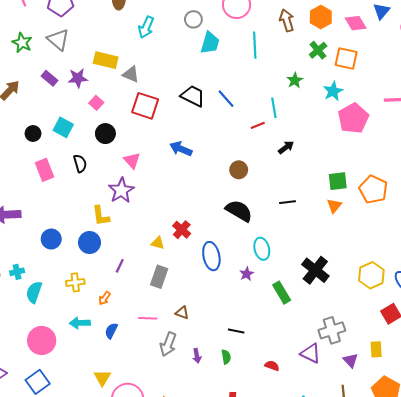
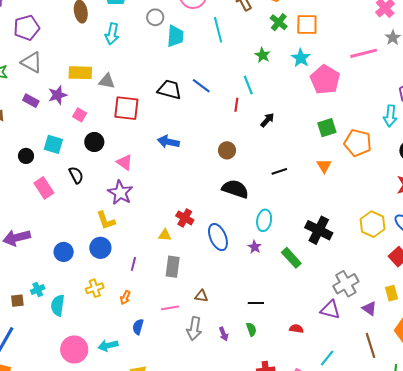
red line: (258, 125) -> (236, 105), turned -48
green square: (338, 181) -> (327, 128), moved
cyan ellipse: (262, 249) -> (264, 220), turned 35
cyan arrow: (80, 323) -> (108, 346), moved

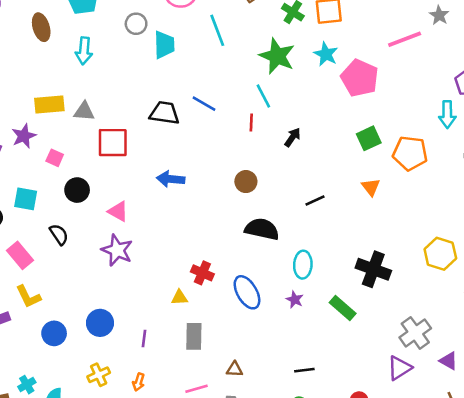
green star: (263, 55) -> (277, 56), size x1.8
yellow L-shape: (106, 220) -> (28, 297), moved
purple triangle: (330, 310) -> (399, 368), turned -40

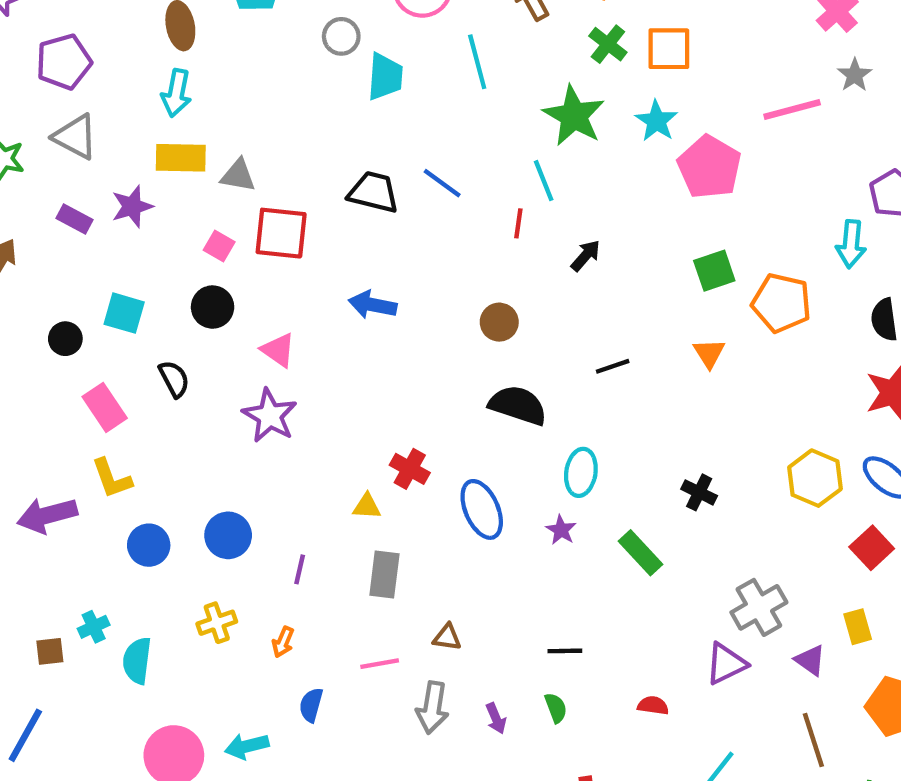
cyan arrow: (84, 51) -> (176, 93), moved
pink square: (55, 158) -> (219, 246), moved
black cross: (373, 269) -> (699, 492), size x0.6

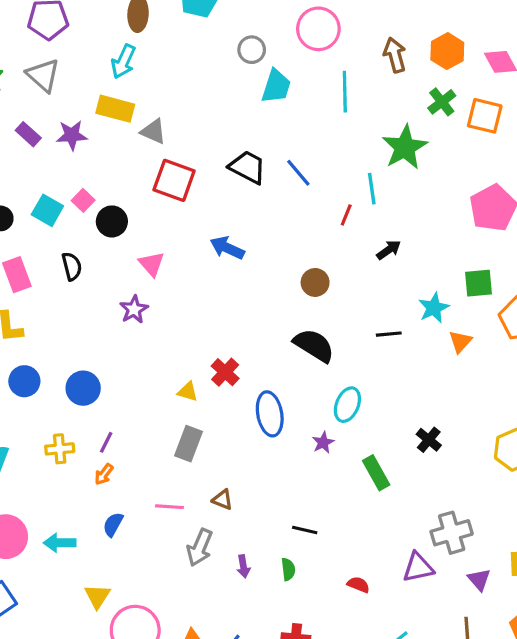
cyan star: (656, 121) -> (434, 308), moved
pink square: (219, 246) -> (83, 200), moved
purple star: (270, 416) -> (134, 309), size x0.7
purple line: (300, 569) -> (106, 442), moved

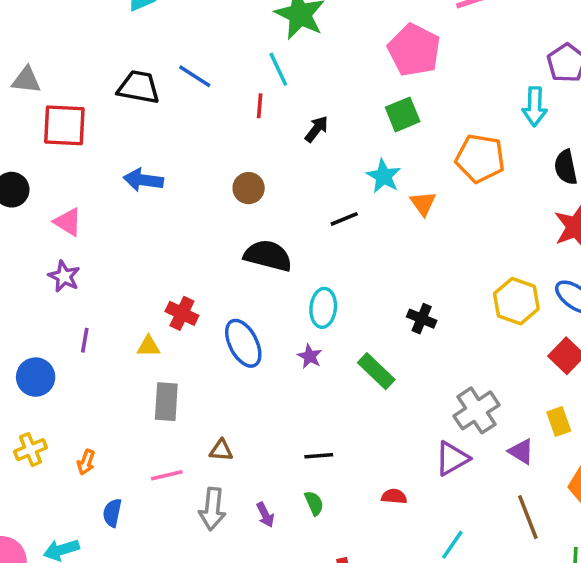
green square: (478, 283) -> (403, 114), moved
purple line: (106, 442) -> (85, 340), moved

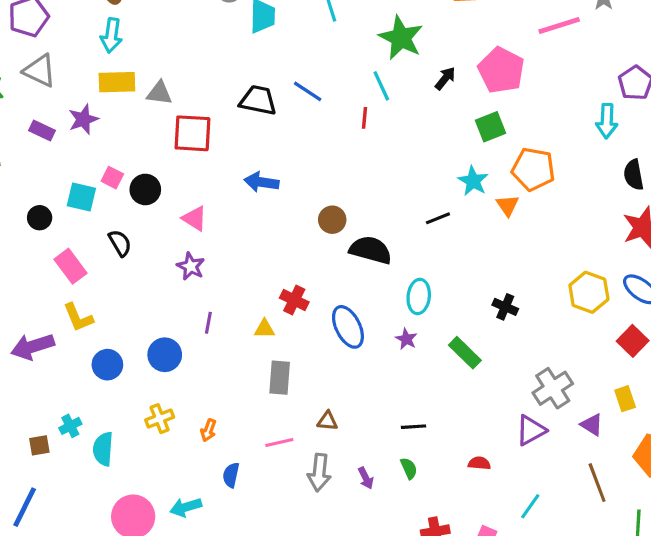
black arrow: (316, 129) -> (445, 78), moved
orange pentagon: (480, 158) -> (533, 169), moved
brown circle: (249, 188) -> (332, 220), moved

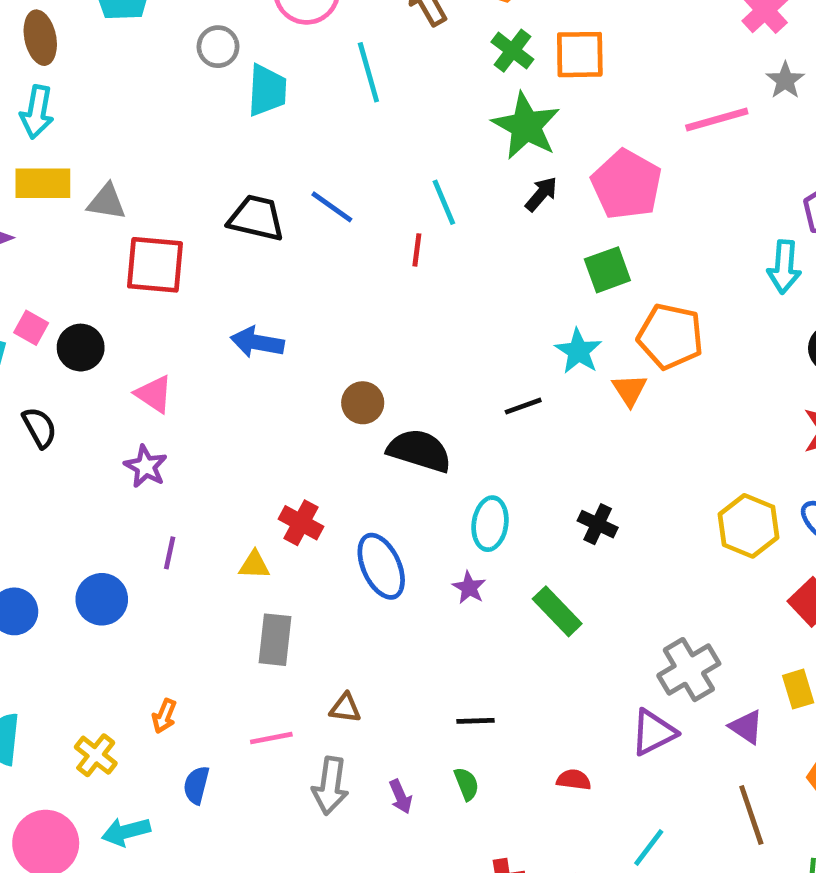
green star: (401, 38) -> (526, 126), moved
black cross: (505, 307) -> (598, 524), moved
yellow cross: (160, 419) -> (96, 755), moved, turned -32

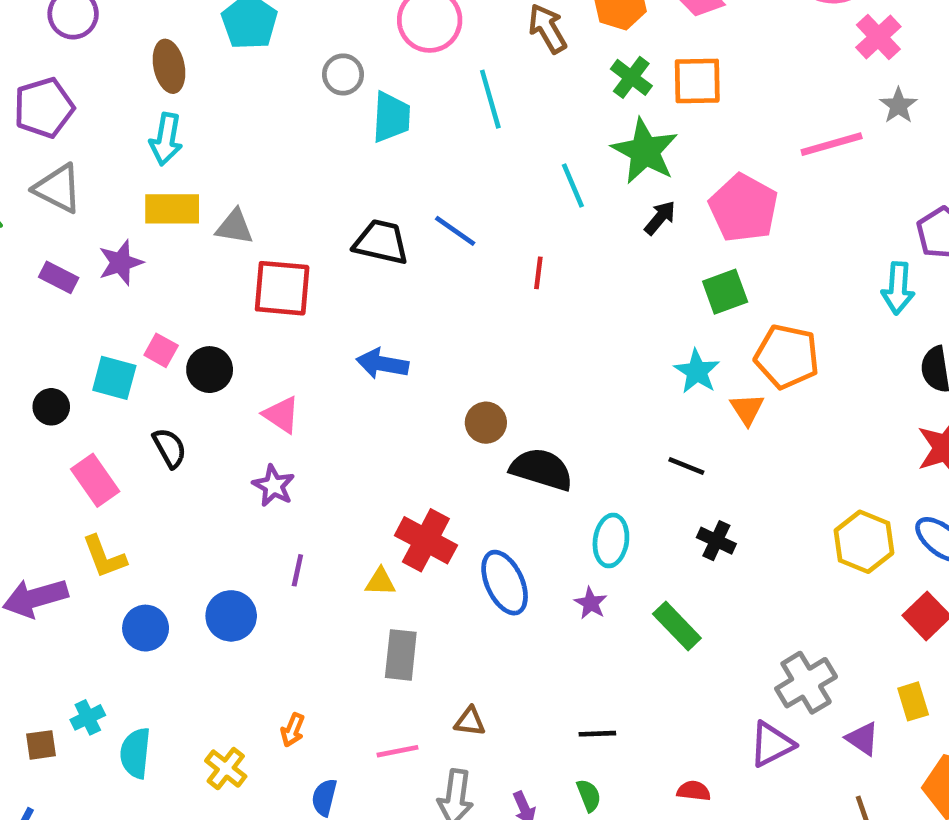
cyan line: (444, 202) -> (573, 186), moved
black line: (523, 406) -> (686, 466), moved, turned 42
red cross: (301, 523) -> (426, 540), size x1.4

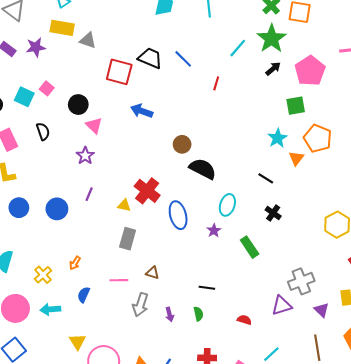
cyan line: (573, 186) -> (238, 48), turned 54
red square: (282, 288) -> (119, 72), moved
black circle: (210, 370) -> (78, 105), moved

